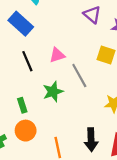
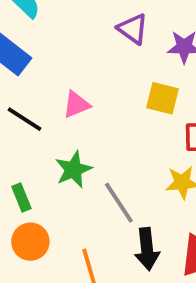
black line: (27, 61) -> (24, 119), turned -30
gray line: (79, 75) -> (119, 203), moved

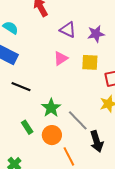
pink triangle: (76, 105) -> (61, 58), moved
orange circle: (30, 242) -> (52, 135), moved

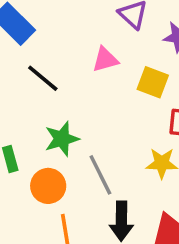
black line: (21, 87) -> (43, 78), moved

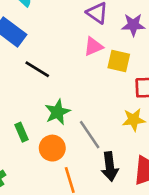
pink triangle: (105, 60) -> (93, 46), moved

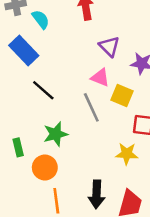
pink triangle: (93, 46) -> (100, 77), turned 36
gray line: (90, 135) -> (91, 107), moved

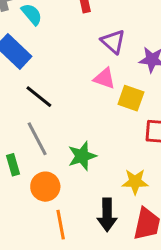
gray line: (91, 107) -> (37, 139), moved
green star: (56, 134) -> (82, 156), moved
yellow star: (127, 154) -> (135, 182), moved

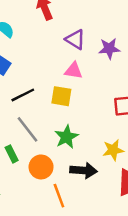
black line: (39, 97) -> (23, 95), turned -55
yellow square: (131, 98) -> (61, 96), moved
black arrow: (107, 215) -> (83, 171), moved, turned -75

